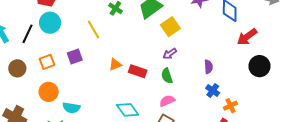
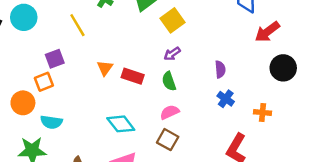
orange square: (47, 62) -> (44, 82), moved
orange triangle: (115, 64) -> (105, 68), turned -32
orange cross: (230, 106) -> (262, 113), moved, turned 32

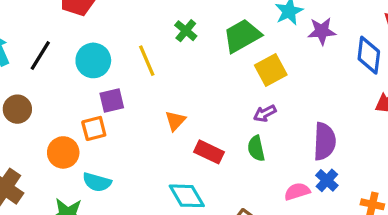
cyan circle: (24, 17) -> (93, 60), moved
purple semicircle: (220, 69) -> (325, 141), size x1.6
red rectangle: (133, 76) -> (209, 152), moved
pink semicircle: (170, 112) -> (297, 191), moved

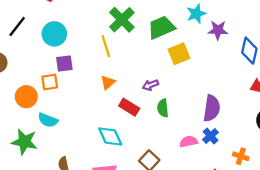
green cross: (186, 31) -> (122, 20), size x1.6
yellow line: (147, 61) -> (106, 46), moved
purple arrow: (265, 113) -> (150, 85), moved

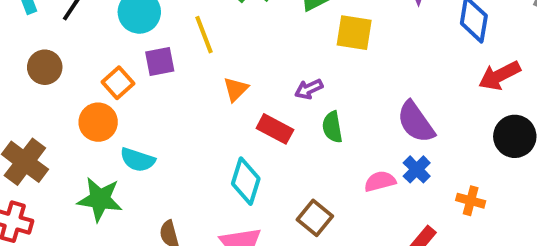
yellow line: (106, 46) -> (204, 35), moved
yellow square: (179, 54) -> (354, 33), turned 35
orange square: (50, 82) -> (118, 83), moved, turned -30
purple semicircle: (212, 108) -> (416, 122), turned 140
cyan diamond: (110, 136) -> (246, 181), turned 45

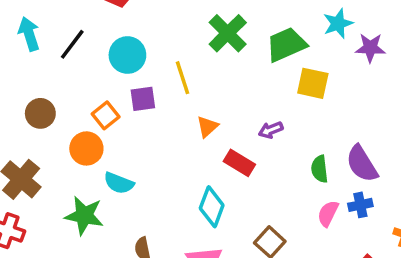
brown circle: (45, 67) -> (40, 113), moved
green semicircle: (332, 127) -> (320, 169), moved
blue cross: (417, 169) -> (360, 205), turned 30
pink semicircle: (380, 181) -> (328, 213), turned -52

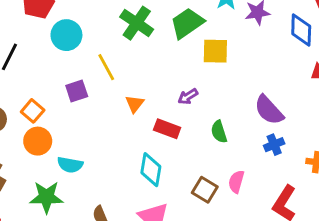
cyan circle: (127, 55) -> (66, 35), moved
orange square: (106, 115) -> (33, 111), moved
green semicircle: (320, 169) -> (219, 132), moved
pink semicircle: (328, 213) -> (236, 182), moved

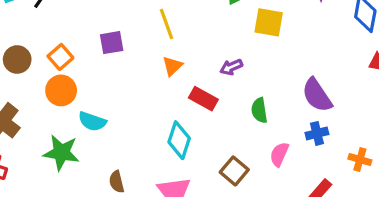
yellow line: (106, 67) -> (167, 24), moved
pink semicircle: (236, 182) -> (279, 154), moved

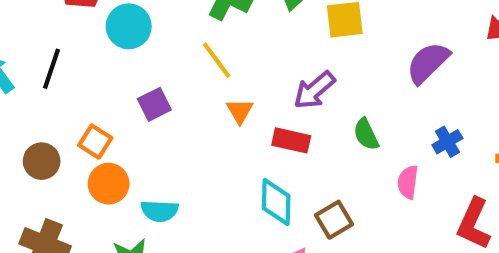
purple arrow: (231, 67) -> (314, 90), size x1.5
purple semicircle: (317, 95) -> (428, 63), moved, turned 96
brown square: (234, 171) -> (334, 220), moved, turned 36

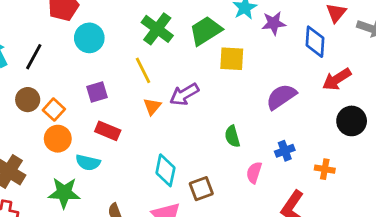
purple arrow: (314, 90) -> (184, 94), moved
red rectangle: (291, 140) -> (108, 131), moved
brown circle: (42, 161) -> (28, 100), moved

